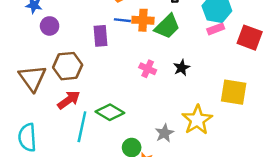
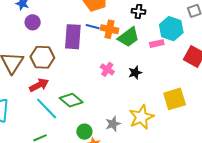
pink rectangle: (216, 29) -> (157, 44), moved
purple rectangle: (100, 36) -> (73, 37), size x1.4
yellow square: (234, 92) -> (175, 99), turned -35
cyan line: (82, 127) -> (47, 108), turned -65

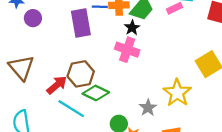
brown hexagon: (42, 57) -> (81, 74), moved
pink cross: (107, 69) -> (127, 50), size x1.5
black star: (135, 73) -> (132, 28), moved

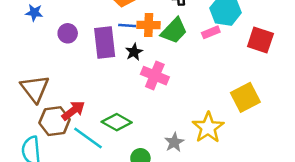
purple circle: (33, 18) -> (68, 33), moved
black star: (132, 28) -> (134, 52), moved
brown hexagon: (81, 74) -> (55, 121), moved

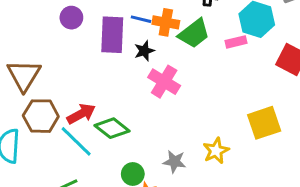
red arrow: (73, 110) -> (81, 114), moved
yellow star: (208, 127) -> (216, 151), size x0.7
gray star: (174, 142) -> (174, 162), turned 30

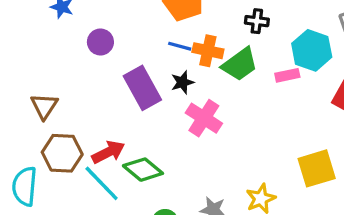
purple rectangle: (112, 35) -> (142, 88), moved, turned -33
brown triangle: (24, 75) -> (44, 106), size x0.7

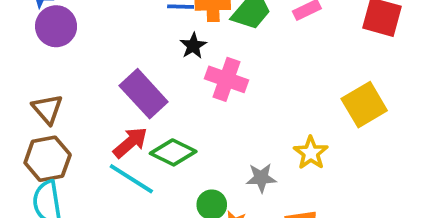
purple circle: (100, 42) -> (56, 26), moved, size x1.4
purple rectangle: (142, 88) -> (144, 94), moved
brown hexagon: (62, 153) -> (48, 159), moved

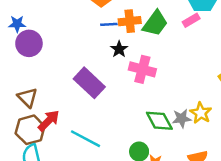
red arrow: (130, 143) -> (49, 121), moved
green diamond: (173, 152) -> (159, 121), moved, turned 40
gray star: (261, 178) -> (182, 118), moved

